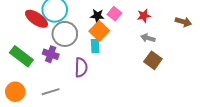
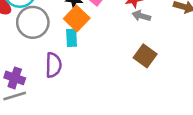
gray arrow: (148, 38) -> (141, 16), moved
purple cross: (51, 54) -> (15, 78), moved

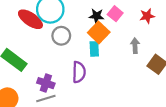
gray arrow: (141, 16) -> (135, 46), moved, turned 72
gray circle: (33, 22) -> (61, 36), size x0.7

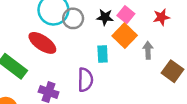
red ellipse: (30, 19) -> (42, 43), moved
orange square: (99, 32) -> (125, 36), moved
gray circle: (61, 36) -> (73, 18), moved

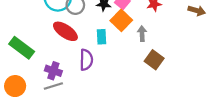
red ellipse: (42, 43) -> (65, 31), moved
brown square: (172, 71) -> (154, 60), moved

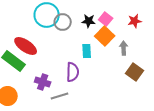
red ellipse: (65, 31) -> (26, 46), moved
gray line: (53, 86) -> (60, 96), moved

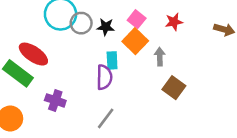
black star: (89, 21) -> (106, 27), moved
purple semicircle: (73, 72) -> (104, 77), moved
gray line: (60, 96) -> (106, 118), moved, turned -36

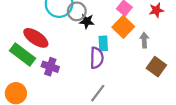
black star: (106, 27) -> (87, 21), moved
purple cross: (55, 100) -> (50, 67), moved

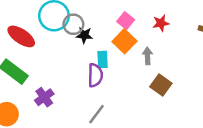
red ellipse: (36, 38) -> (21, 36), moved
purple cross: (50, 67) -> (44, 97), moved, turned 35

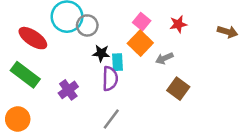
black star: (84, 35) -> (101, 53), moved
gray arrow: (148, 56) -> (164, 58), turned -112
purple cross: (44, 97) -> (68, 90), moved

